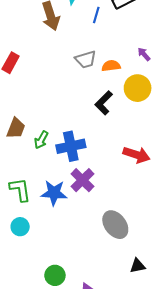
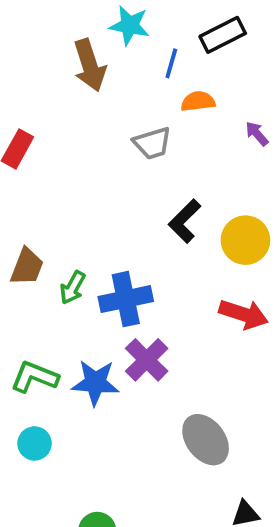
orange semicircle: (111, 66) -> (198, 101), moved
yellow circle: (138, 88) -> (245, 240), moved
green L-shape: (20, 190) -> (35, 377), turned -60

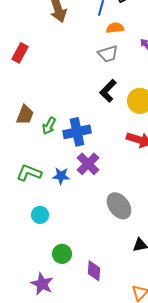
gray trapezoid: (152, 143) -> (108, 54), moved
blue star: (95, 383) -> (61, 176), size x0.7
cyan circle: (35, 443) -> (40, 215), moved

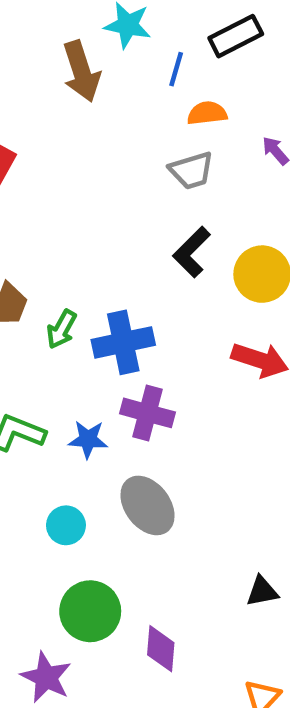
purple cross: (88, 164) -> (148, 413), turned -30
gray ellipse: (119, 206) -> (148, 505), moved
cyan circle: (40, 215) -> (66, 525), moved
green circle: (62, 254) -> (90, 611), size x1.4

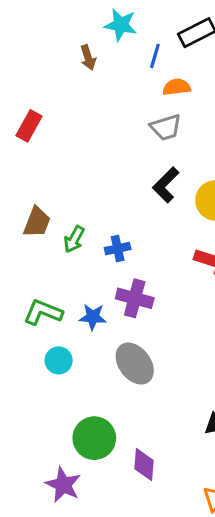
brown arrow: (81, 71) -> (88, 57), size x0.6
blue cross: (123, 342) -> (118, 249), size x0.6
cyan circle: (66, 525) -> (59, 360), moved

